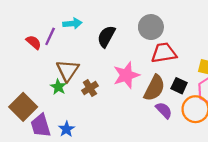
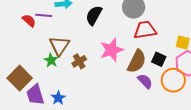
purple line: (50, 36) -> (44, 15), turned 70

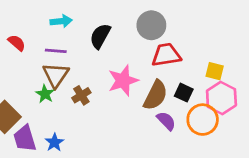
purple line: (44, 15) -> (56, 51), moved

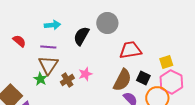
gray circle: (151, 25) -> (107, 23), moved
yellow square: (215, 71) -> (166, 62), turned -32
pink star: (123, 80) -> (85, 74), moved, size x0.6

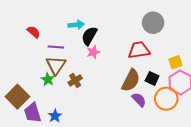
gray circle: (107, 23) -> (153, 23), moved
cyan arrow: (52, 25) -> (76, 25), moved
red semicircle: (19, 41) -> (34, 32), moved
pink star: (85, 74) -> (93, 52), moved

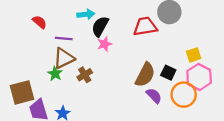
red trapezoid: (139, 50) -> (145, 26), moved
brown triangle: (56, 65) -> (64, 58), turned 30
brown square: (17, 97) -> (22, 92), turned 30

